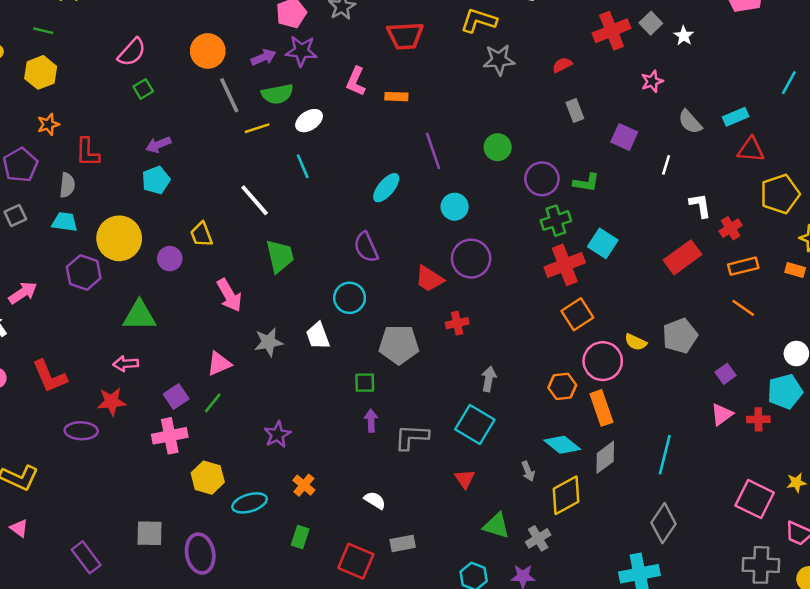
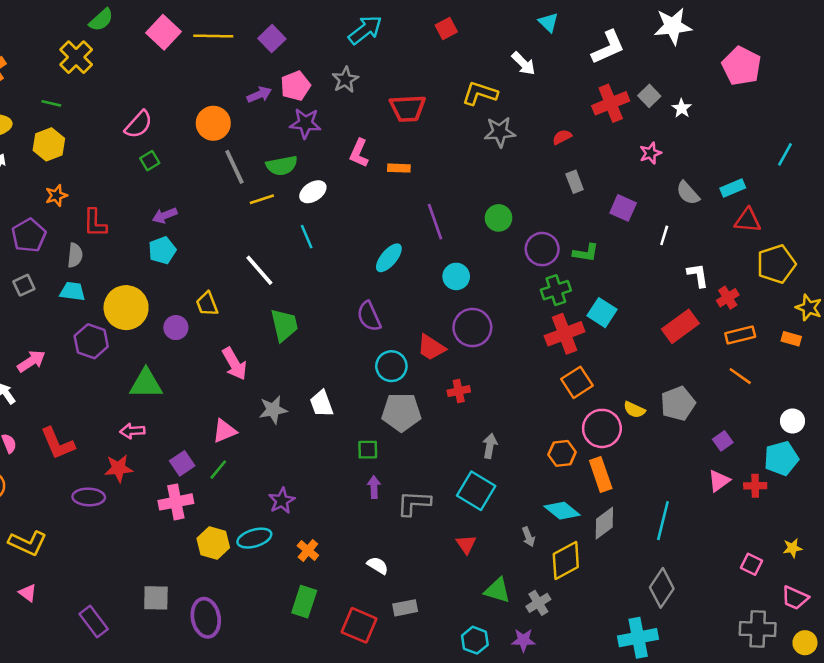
purple arrow: (263, 57) -> (259, 95), moved
cyan circle: (350, 298) -> (391, 366), moved
pink square: (755, 499) -> (751, 564), size x0.6
cyan ellipse: (250, 503) -> (254, 538), moved
green rectangle: (300, 537) -> (304, 602), size x1.4

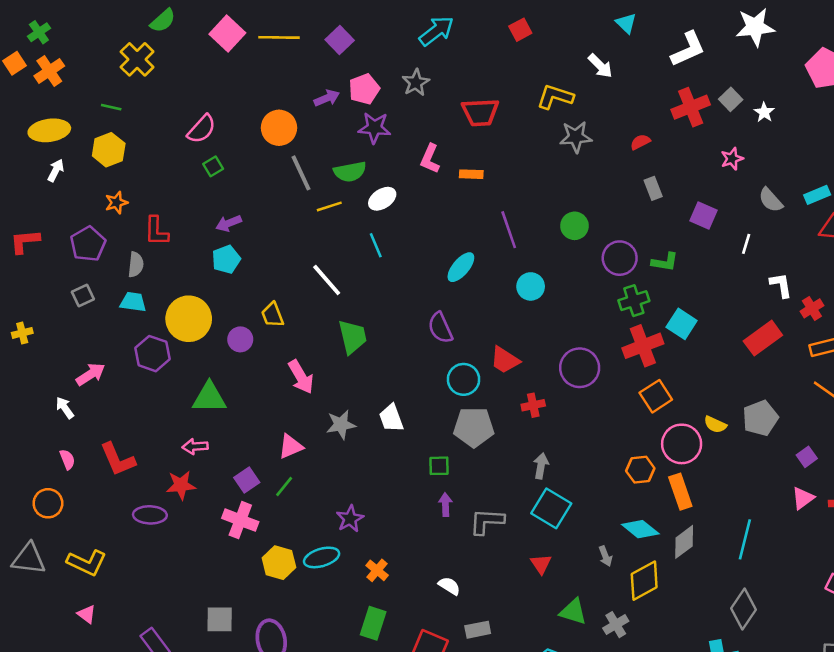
purple circle: (472, 328) -> (580, 368), moved
gray arrow: (490, 446) -> (541, 466), moved
pink cross: (176, 502) -> (240, 520), turned 32

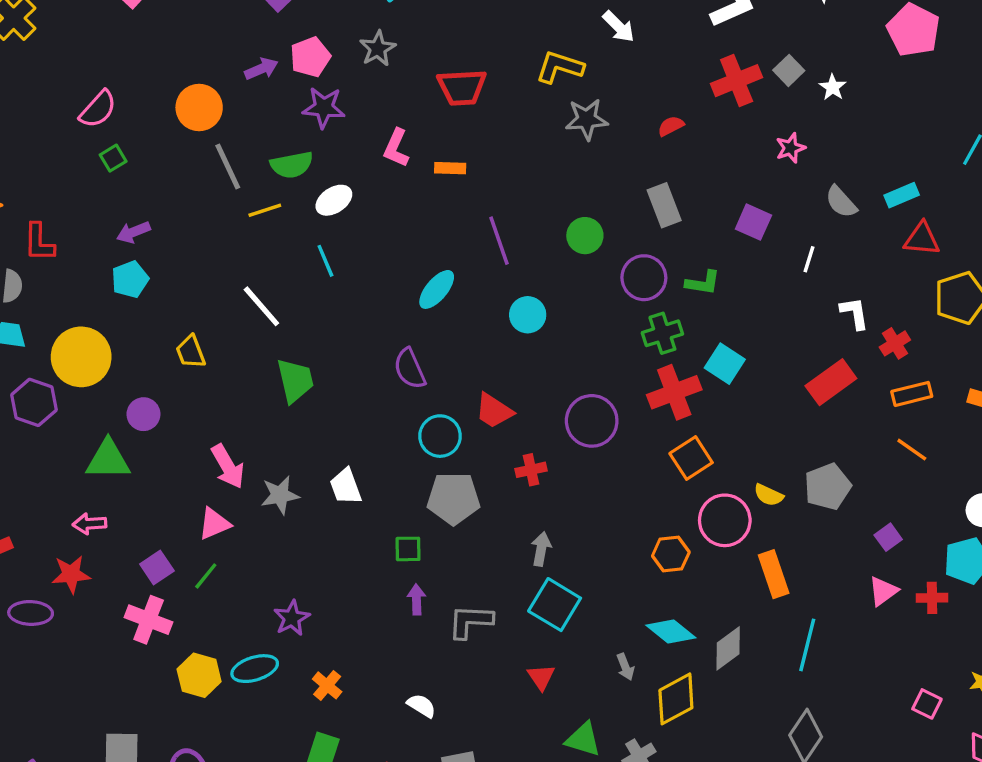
gray rectangle: (653, 188) -> (664, 205), moved, size x1.4
purple circle: (240, 339) -> (143, 414), moved
pink arrow: (301, 377) -> (228, 466), moved
orange rectangle: (680, 492) -> (774, 574), moved

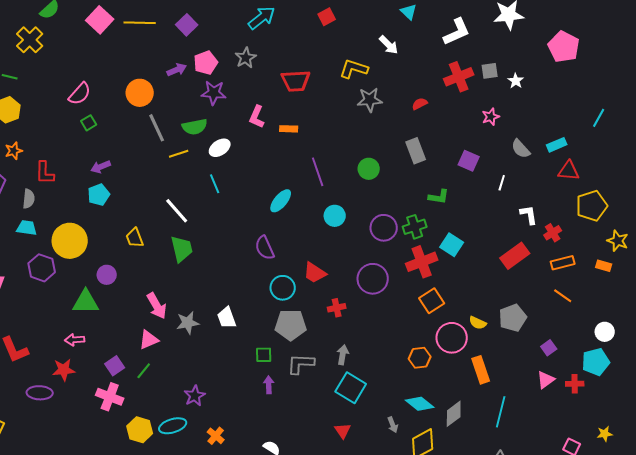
gray square: (789, 70) -> (490, 71), turned 36
purple circle: (644, 278) -> (384, 228), moved
green trapezoid: (295, 380) -> (182, 249), moved
gray L-shape: (470, 621) -> (301, 364), moved

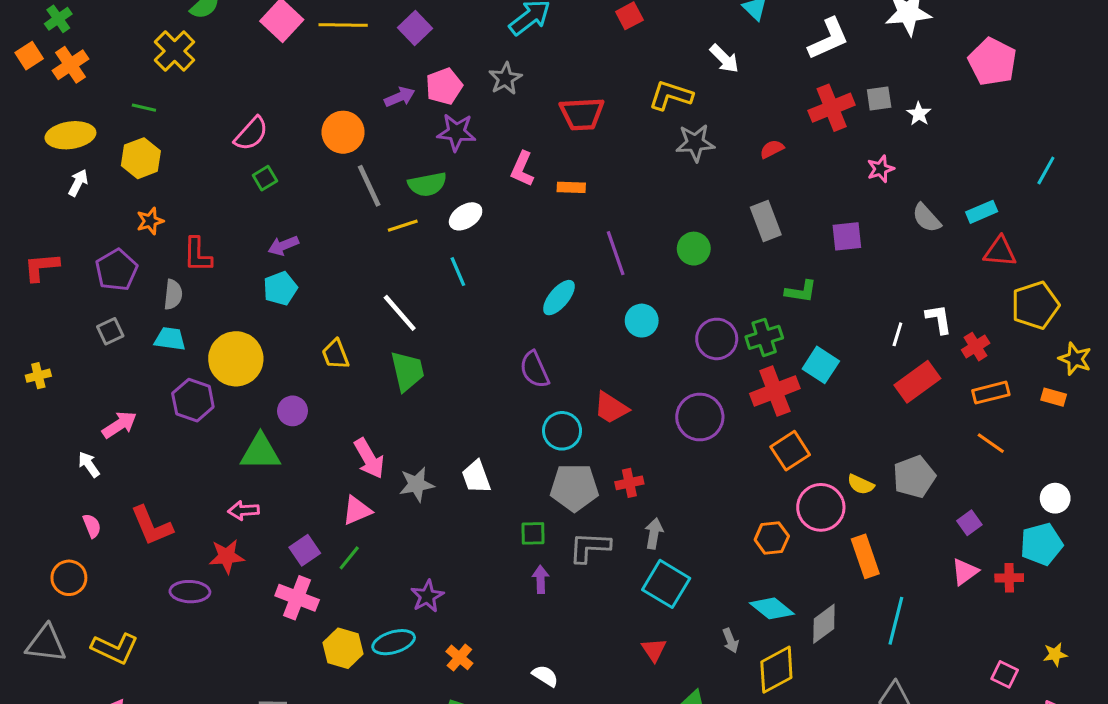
purple square: (469, 161) -> (847, 236), turned -30
white line: (502, 183) -> (897, 334), moved
red cross: (337, 308) -> (629, 483), moved

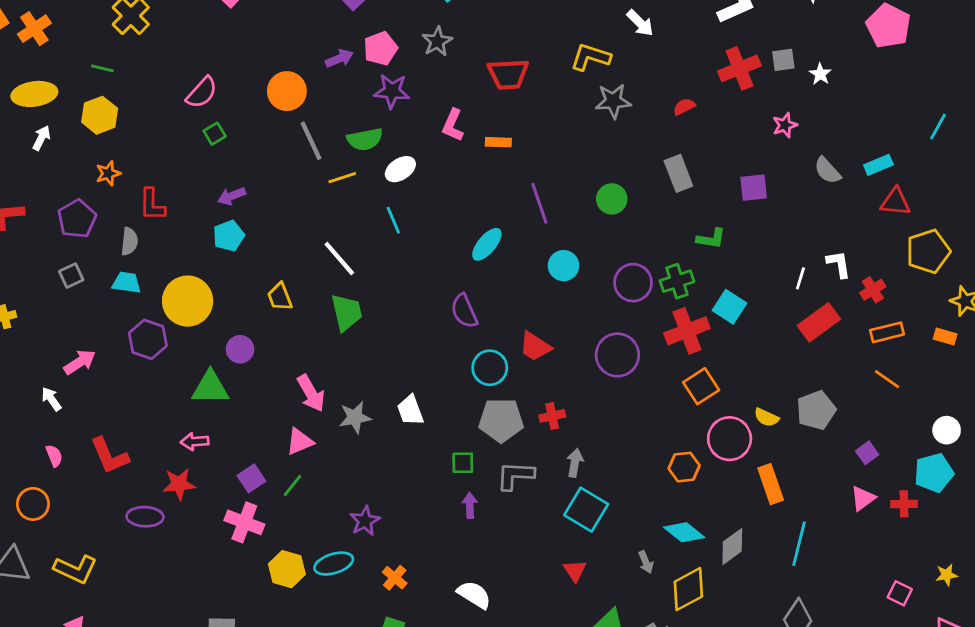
white semicircle: (545, 676) -> (474, 595), size x1.4

